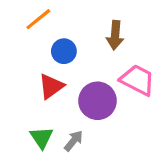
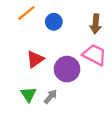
brown arrow: (115, 35) -> (96, 24), moved
blue circle: (64, 51) -> (54, 22), moved

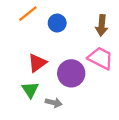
green triangle: (28, 94) -> (30, 90), moved
gray arrow: (50, 97) -> (54, 103), turned 64

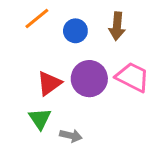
brown arrow: (102, 25) -> (117, 26), moved
purple circle: (71, 73) -> (89, 79), moved

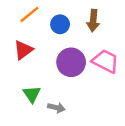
red triangle: (49, 83) -> (23, 50), moved

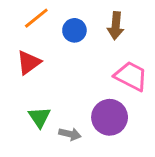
purple circle: (71, 62) -> (110, 117), moved

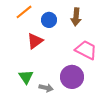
red triangle: (29, 62) -> (35, 41), moved

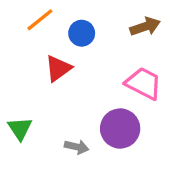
brown arrow: (76, 17) -> (145, 27), moved, turned -114
green triangle: (26, 77) -> (20, 128), moved

